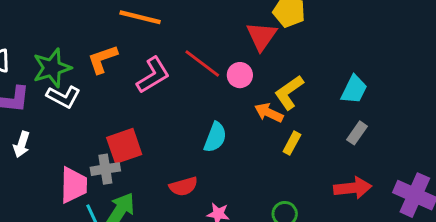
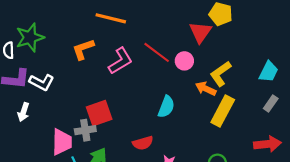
green star: (52, 68) -> (30, 37), moved
white L-shape: (63, 97) -> (42, 82), moved
yellow rectangle: (292, 143) -> (223, 111), size x1.8

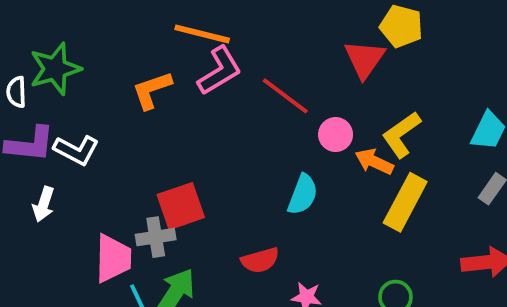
pink L-shape: (120, 61) -> (219, 71), moved
pink circle: (184, 61) -> (336, 135), moved

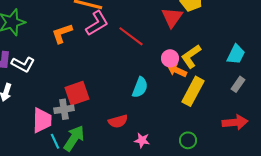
pink circle: (336, 135) -> (170, 58), moved

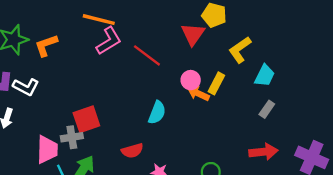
orange L-shape: (62, 33) -> (46, 45), moved
yellow L-shape: (191, 56) -> (240, 50), moved
yellow rectangle: (193, 91) -> (216, 83), moved, size x0.7

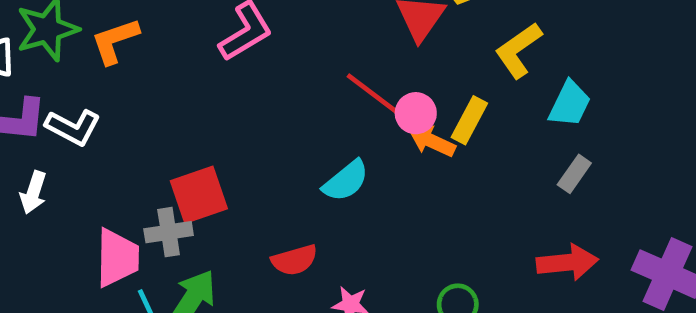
red line: (147, 55) -> (374, 95), moved
cyan semicircle: (157, 113) -> (346, 181), turned 30

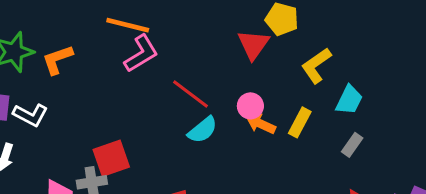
red line: (374, 95) -> (191, 94), moved
yellow rectangle: (469, 120) -> (300, 122), moved
cyan semicircle: (346, 181) -> (203, 130), moved

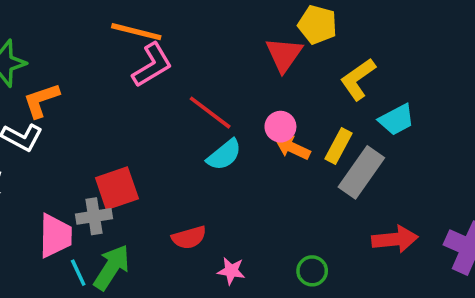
orange L-shape: (57, 60) -> (41, 100), moved
cyan trapezoid: (349, 100) -> (397, 120), turned 36
gray rectangle: (352, 145) -> (361, 172), moved, size x1.8

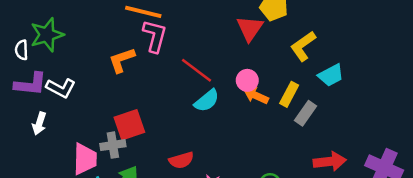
pink L-shape: (152, 65) -> (155, 36), turned -44
orange L-shape: (41, 100) -> (122, 60), moved
gray rectangle: (361, 172) -> (306, 113), size x0.7

